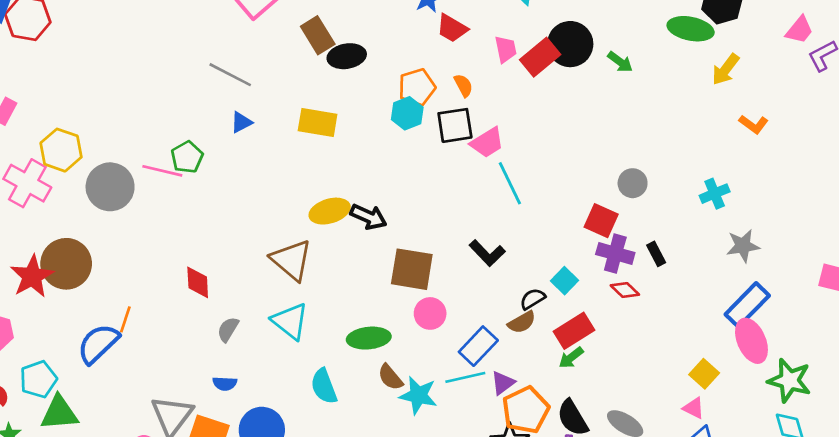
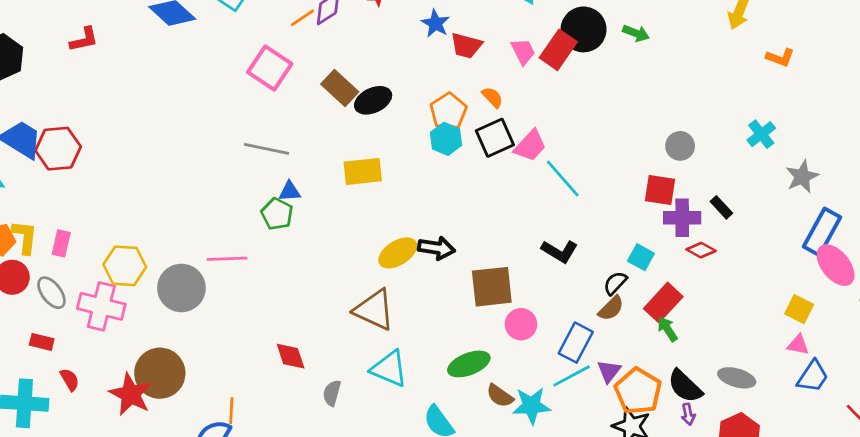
blue triangle: (241, 122) -> (290, 191), turned 40
green pentagon: (187, 157) -> (277, 214), moved
green arrow: (571, 358) -> (668, 329), turned 110

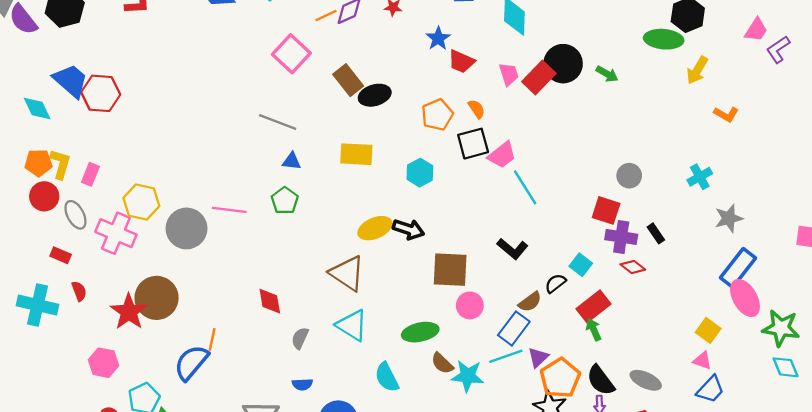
cyan hexagon: (446, 139) -> (420, 173), moved
green pentagon: (277, 214) -> (285, 201), moved
brown semicircle: (611, 308) -> (530, 302), moved

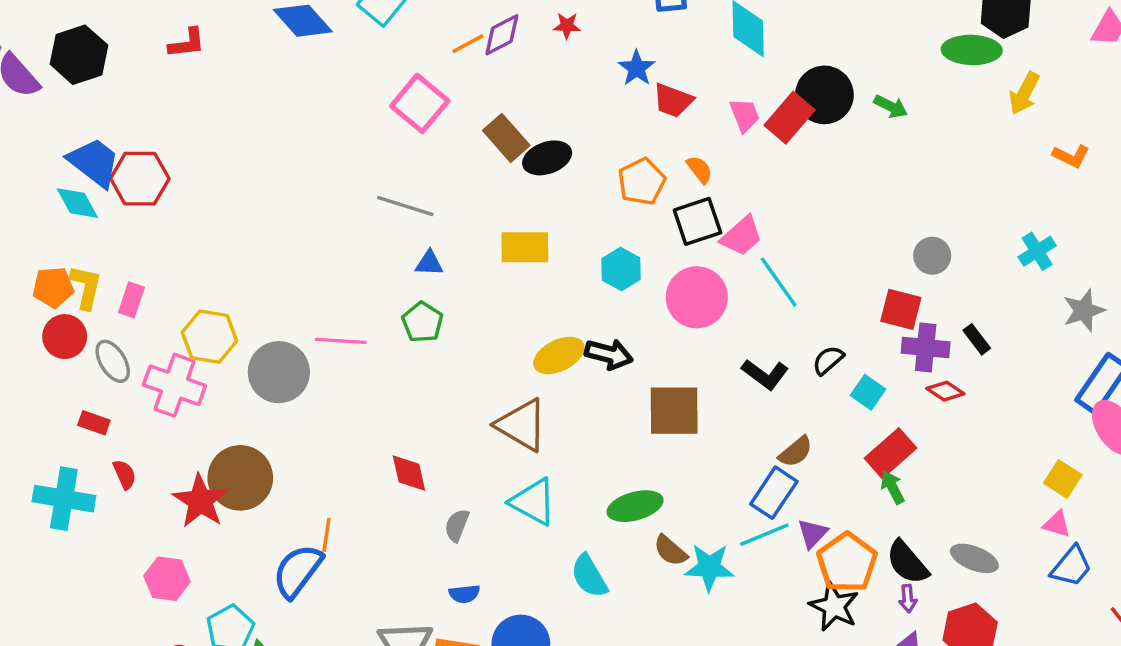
cyan diamond: (37, 108) -> (77, 203), moved
black semicircle: (555, 283) -> (828, 360), moved
pink circle: (470, 305) -> (697, 297), moved, size x1.5

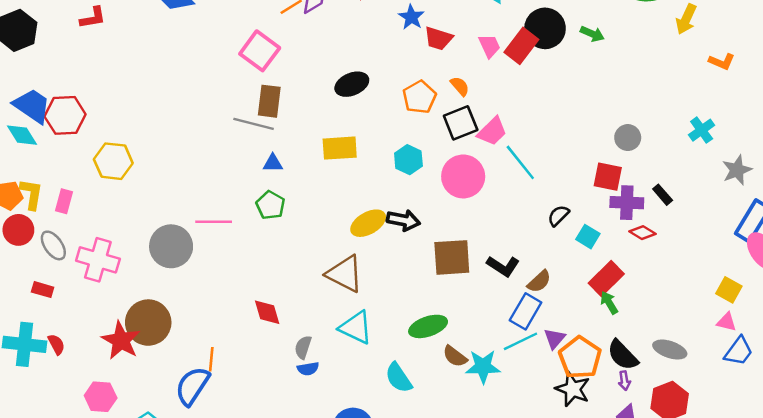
brown rectangle: (506, 138) -> (269, 101), moved, turned 52
yellow hexagon: (209, 337) -> (113, 161), moved
black L-shape: (765, 374) -> (503, 266), moved
red semicircle: (125, 474) -> (56, 344), moved
blue semicircle: (464, 594) -> (308, 369), moved

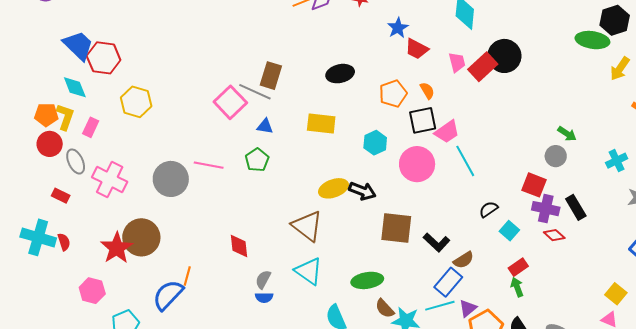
green arrow: (592, 34) -> (567, 134), moved
pink square: (260, 51) -> (230, 102), moved
cyan diamond: (22, 135) -> (75, 87), moved
black rectangle: (663, 195) -> (576, 207), size x1.4
red rectangle: (606, 279) -> (518, 267), size x0.7

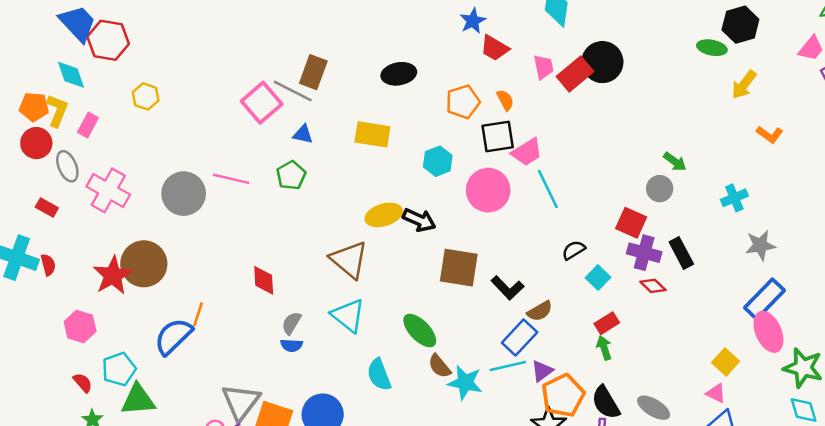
green ellipse: (592, 40) -> (712, 48), size x0.7
yellow hexagon: (136, 102) -> (146, 96), size x0.7
green ellipse: (367, 280) -> (420, 331), turned 52

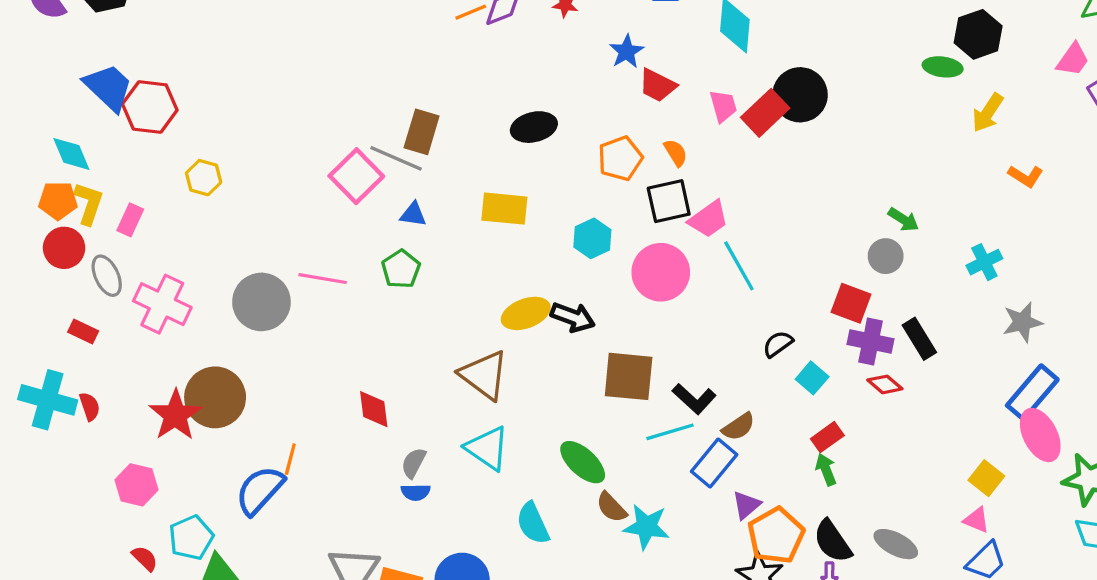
cyan diamond: (71, 75) -> (71, 154), moved
cyan line: (508, 366) -> (670, 432), moved

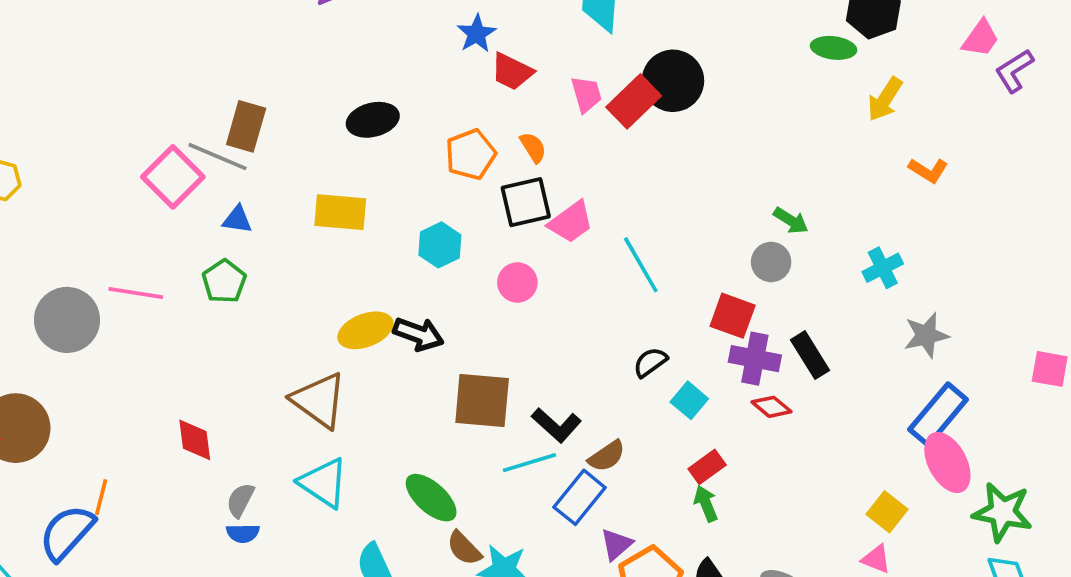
cyan line: (739, 266) -> (641, 265), moved
pink circle: (661, 272) -> (517, 282), size x0.6

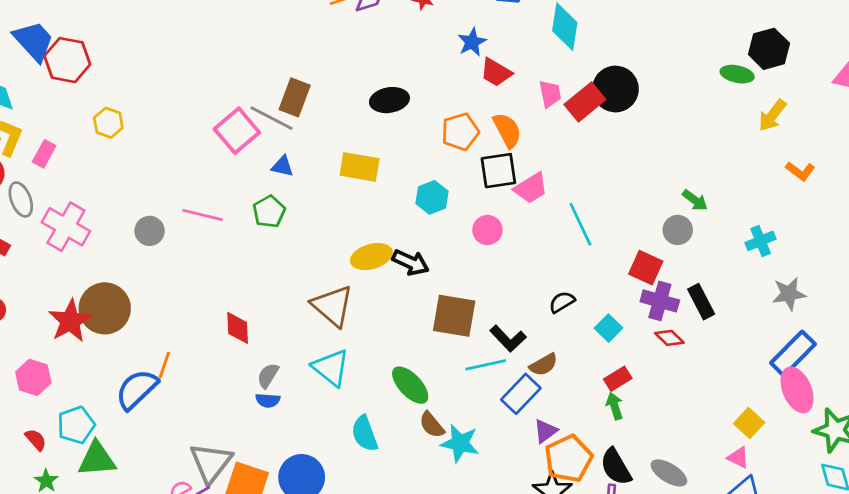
orange semicircle: (533, 147) -> (507, 130), size x1.5
gray circle: (67, 320) -> (150, 231), size x0.6
black semicircle: (650, 362) -> (562, 302), moved

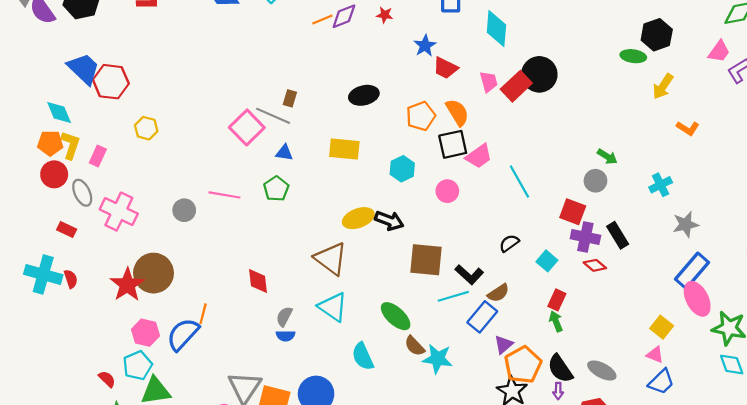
brown rectangle: (295, 97) -> (290, 98), size x0.6
pink hexagon: (33, 377) -> (145, 333), moved
red rectangle: (618, 379) -> (557, 300), turned -30

